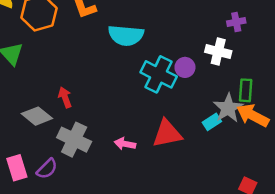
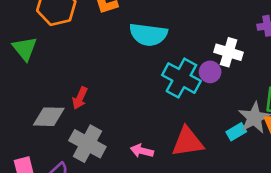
white cross: (218, 52) -> (229, 52), moved
red arrow: (65, 97) -> (80, 98), turned -138
gray diamond: (37, 116) -> (49, 117), turned -40

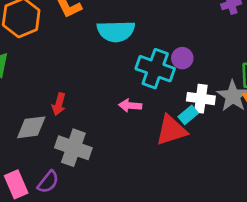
white cross: (229, 52) -> (201, 99), moved
cyan rectangle: (236, 132) -> (188, 115), moved
pink arrow: (142, 151) -> (130, 106), moved

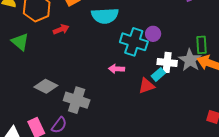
red arrow: (59, 104) -> (61, 29), moved, turned -126
gray diamond: (31, 127) -> (46, 86), turned 35
red triangle: (171, 130) -> (146, 86), size x0.7

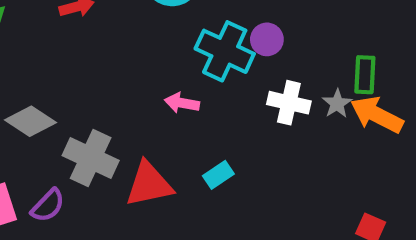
gray star: (190, 60) -> (337, 104), size x0.6
cyan rectangle: (158, 74) -> (218, 175), moved
red triangle: (146, 86) -> (149, 184), moved, size x1.4

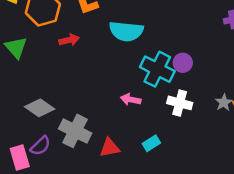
white cross: (289, 103) -> (180, 103), moved
red triangle: (149, 184) -> (110, 148), size x0.7
purple semicircle: (48, 206) -> (40, 146), moved

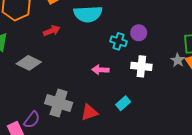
red arrow: (69, 40) -> (52, 31), moved
cyan cross: (157, 69) -> (118, 41), size x0.6
gray diamond: (40, 108) -> (29, 63), moved

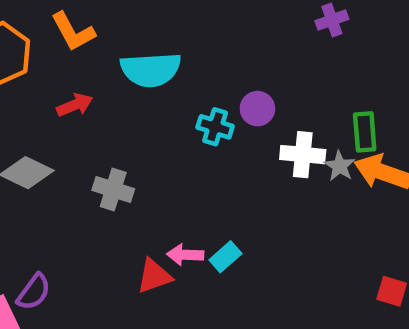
white cross: (141, 66) -> (303, 155), moved
pink arrow: (100, 70) -> (185, 255), moved
gray cross: (59, 103) -> (113, 190), moved, size x0.7

